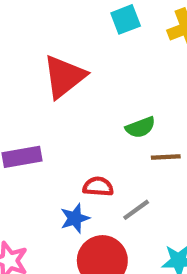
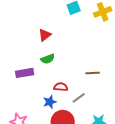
red triangle: (64, 77) -> (45, 35), size x0.6
green semicircle: (140, 127) -> (48, 59), moved

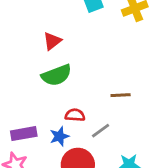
green semicircle: (48, 59) -> (57, 75), size x1.5
purple rectangle: (25, 73) -> (24, 134), moved

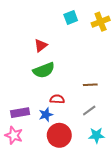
gray line: (101, 131) -> (89, 111), moved

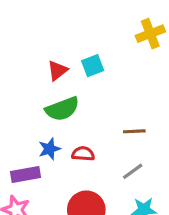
cyan square: (71, 18) -> (93, 66), moved
blue star: (46, 115) -> (49, 149), moved

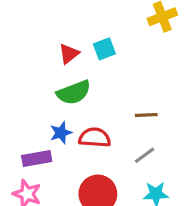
red semicircle: (83, 154) -> (95, 138), size x1.4

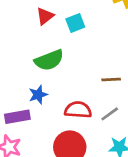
red triangle: (69, 54) -> (45, 16), moved
red semicircle: (95, 138) -> (78, 110), moved

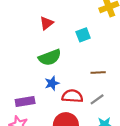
cyan square: (75, 23) -> (83, 35), moved
blue star: (38, 95) -> (52, 83), moved

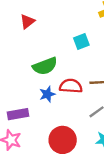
red triangle: (47, 23) -> (27, 22), moved
red semicircle: (72, 96) -> (71, 86), moved

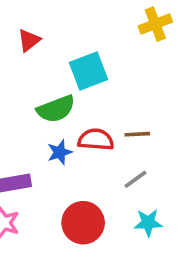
cyan square: (81, 41) -> (89, 71), moved, size x1.5

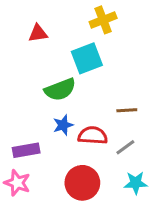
yellow cross: (155, 24) -> (103, 20), moved
red triangle: (29, 40) -> (38, 33), turned 30
red semicircle: (96, 140) -> (93, 135), moved

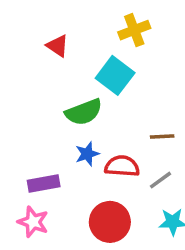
red triangle: (38, 33) -> (58, 46), turned 42
cyan square: (87, 58) -> (115, 75), turned -32

